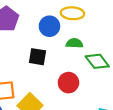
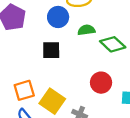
red circle: (68, 83) -> (101, 83), moved

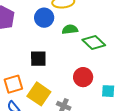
black square: (51, 50) -> (38, 59), moved

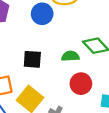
green semicircle: (70, 29) -> (70, 56), moved

